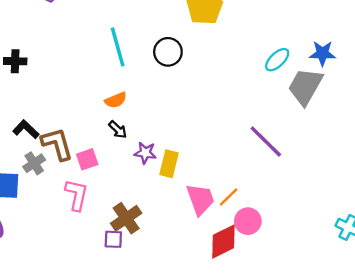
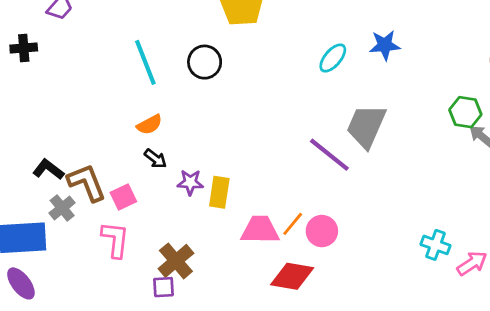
black cross: (15, 61) -> (24, 48), moved
gray trapezoid: (305, 86) -> (366, 126), moved
pink trapezoid: (200, 199) -> (260, 230), turned -64
pink circle: (248, 221) -> (322, 231), moved
red diamond: (223, 241) -> (292, 276), turned 42

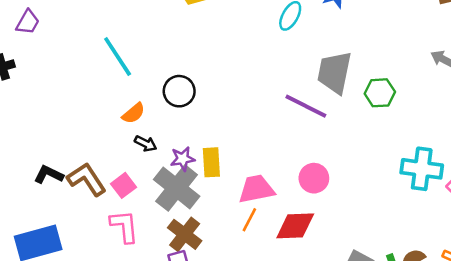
black circle: (205, 62) -> (179, 91), moved
green hexagon: (465, 112) -> (380, 93), moved
gray cross: (62, 208) -> (177, 188), moved, size x1.8
orange line: (293, 224) -> (249, 220), moved
cyan cross: (435, 245) -> (422, 169), size x1.5

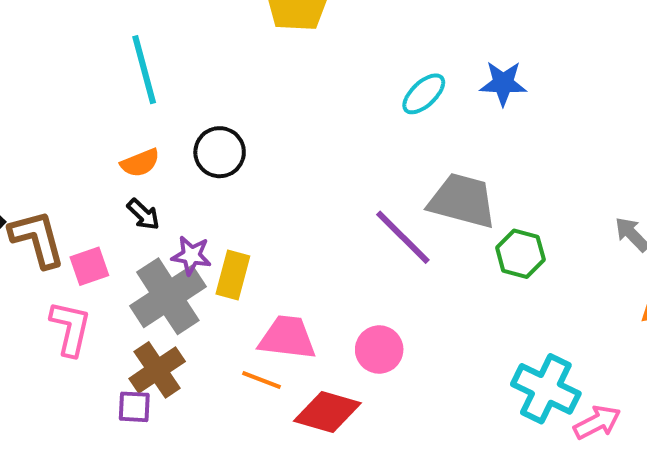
gray trapezoid: (334, 72) -> (462, 201), turned 75
orange line: (249, 220) -> (262, 380), turned 65

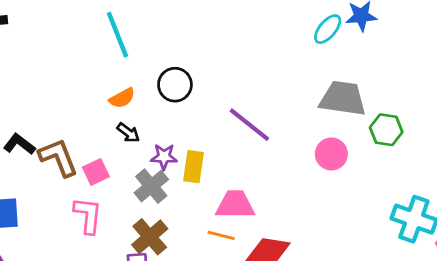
cyan ellipse: (424, 94) -> (328, 29), moved
purple line: (403, 237) -> (249, 125), moved
gray cross: (168, 296) -> (151, 186), size x0.7
pink circle: (379, 350) -> (331, 154), moved

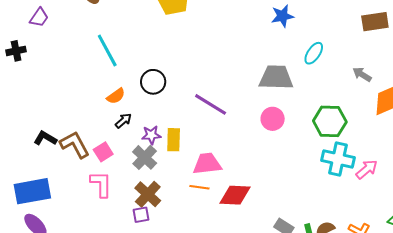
cyan ellipse: (328, 29) -> (314, 53), moved
green hexagon: (386, 130) -> (330, 121), moved, size x1.4
black arrow: (128, 133) -> (123, 121), turned -72

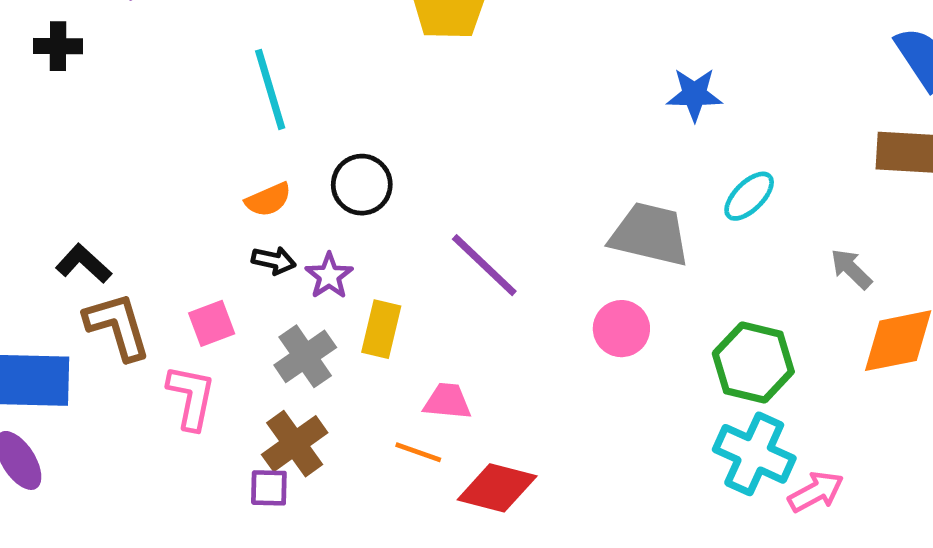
black arrow: (123, 121) -> (274, 260), turned 42
purple star: (151, 135) -> (329, 276), moved, turned 30
brown L-shape: (75, 145) -> (118, 326), moved
pink trapezoid: (207, 164) -> (447, 401), size x0.7

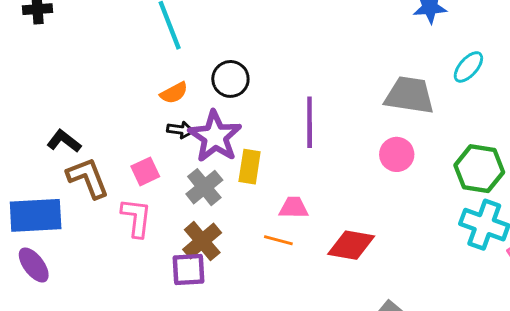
purple line: (484, 265) -> (310, 122), turned 51
purple star: (329, 276) -> (215, 137), size x1.8
purple square: (269, 488) -> (189, 269), size x1.4
red diamond: (497, 488) -> (351, 245), moved

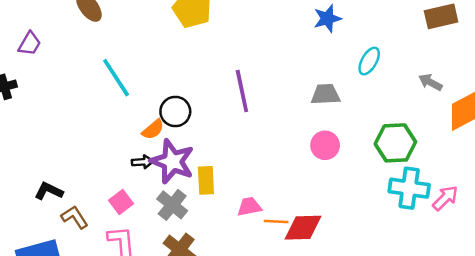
orange semicircle: (174, 93) -> (153, 129), moved
gray trapezoid: (409, 95) -> (325, 94), size x0.7
purple line: (310, 122) -> (242, 91), moved
brown L-shape: (88, 178) -> (75, 217), size x0.7
orange line: (278, 240) -> (276, 221), moved

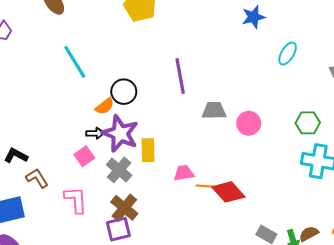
gray trapezoid: (325, 94) -> (214, 111), moved
green hexagon: (395, 143) -> (308, 123), size x0.7
pink square: (121, 202) -> (84, 156), moved
red diamond: (303, 228) -> (228, 192), turned 48

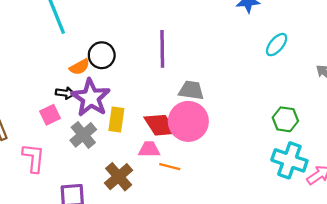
pink circle: (249, 123) -> (188, 121), moved, size x1.6
red diamond: (228, 192) -> (160, 125), moved
brown cross: (124, 208) -> (119, 177), moved

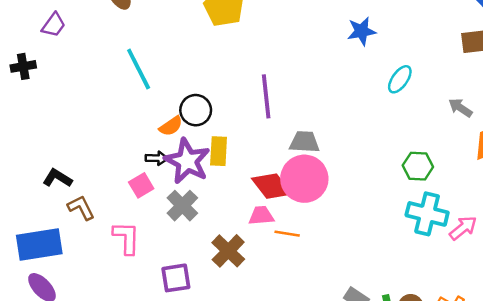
yellow rectangle: (116, 120) -> (219, 151), moved

